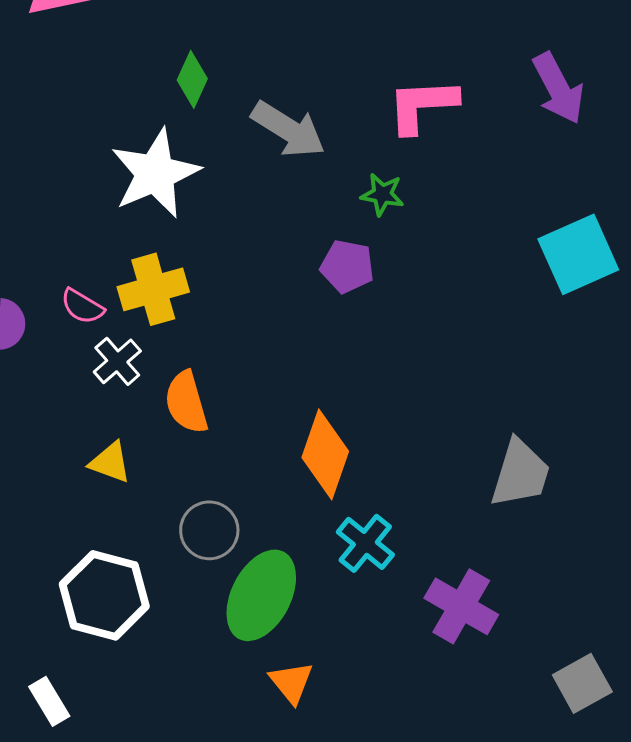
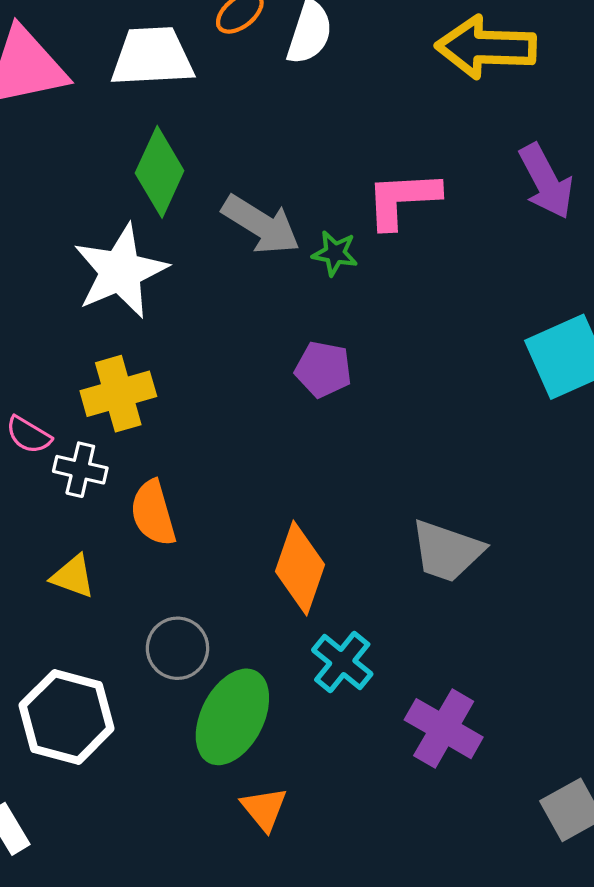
green diamond: (192, 79) -> (160, 172), size x1.5
green star: (382, 194) -> (335, 253), moved
pink semicircle: (82, 306) -> (29, 435), moved
white cross: (117, 361) -> (80, 470), turned -36
gray trapezoid: (520, 473) -> (447, 551), moved, turned 92

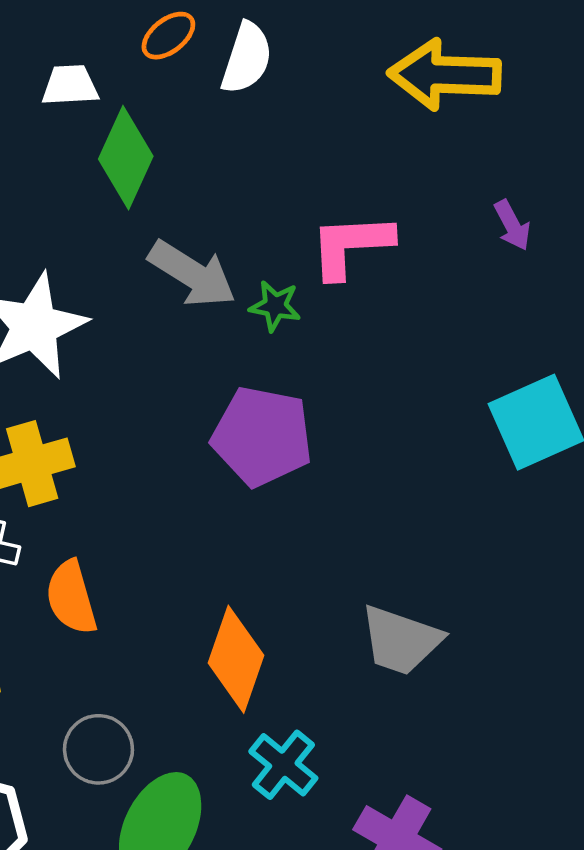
white trapezoid: (152, 57) -> (70, 85), size x0.6
green diamond: (160, 172) -> (126, 158), moved
purple arrow: (546, 181) -> (512, 225), size x0.6
purple pentagon: (323, 369) -> (262, 436), size x1.6

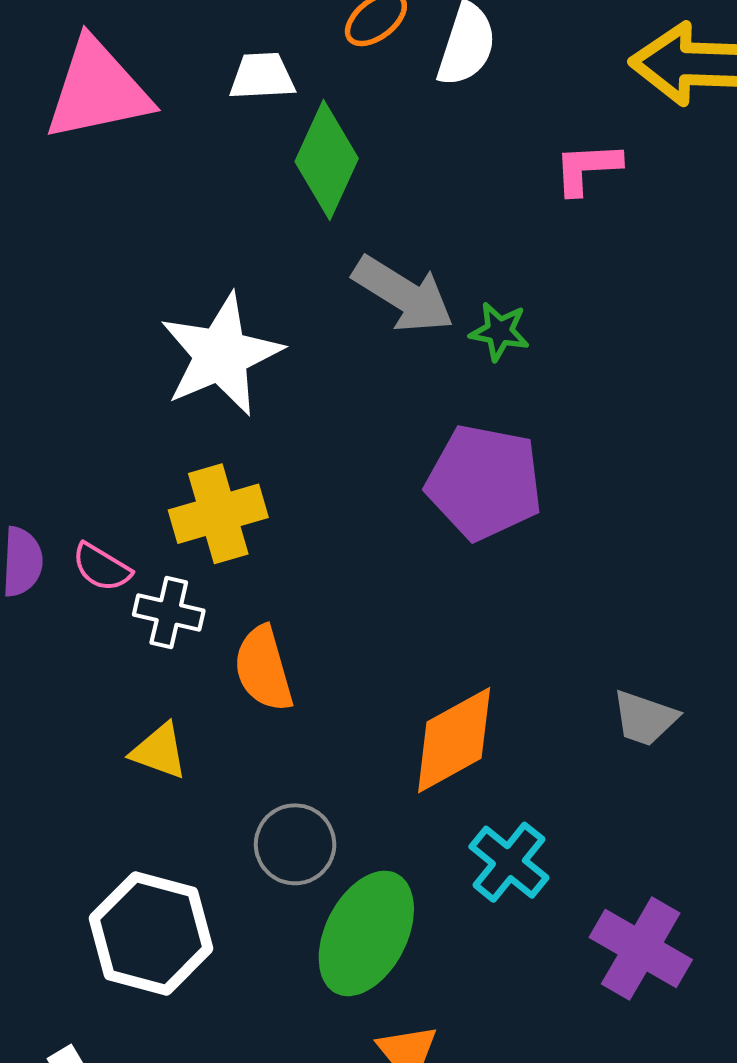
pink L-shape: (351, 245) -> (587, 168), moved, size x0.7
gray trapezoid: (401, 640) -> (645, 718), size x0.7
orange diamond: (236, 659) -> (454, 740), turned 42

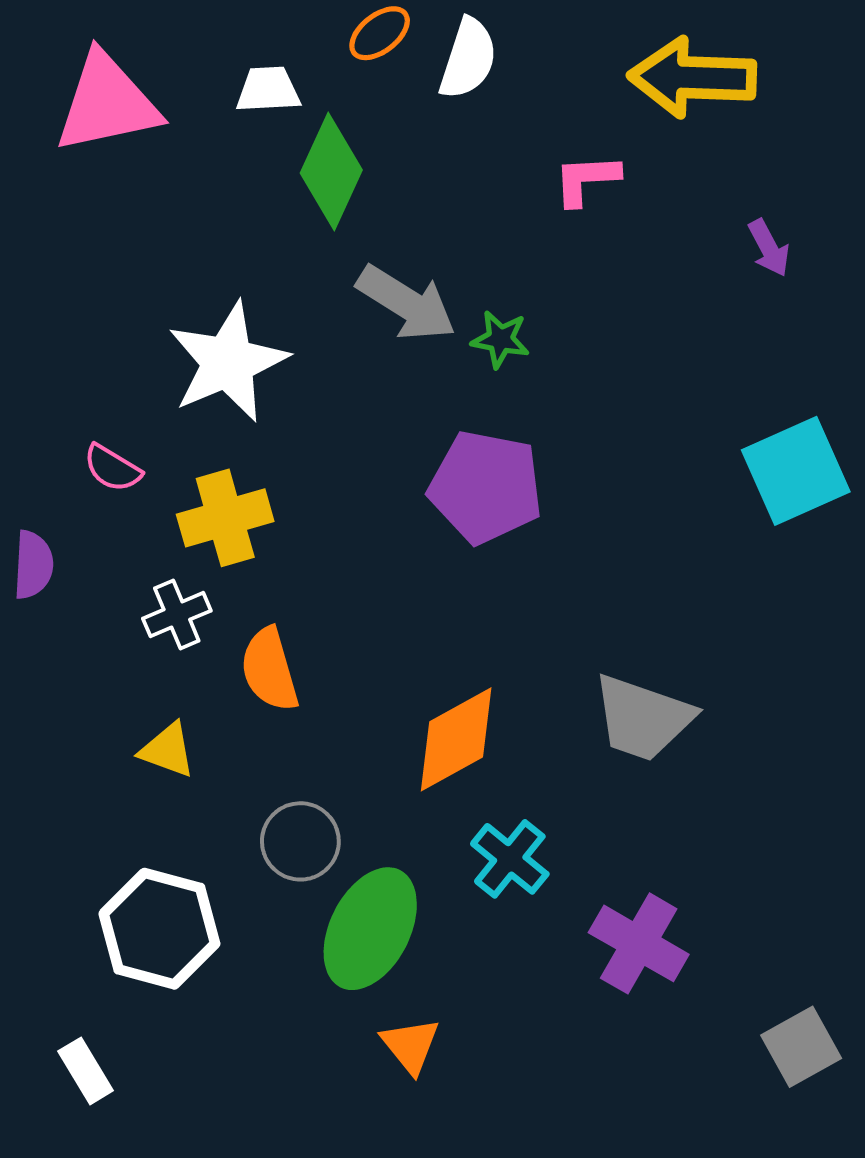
pink semicircle: (102, 567) -> (112, 468), moved
white cross: (169, 613) -> (177, 615), turned -36
gray trapezoid: (645, 718) -> (643, 718), size x1.6

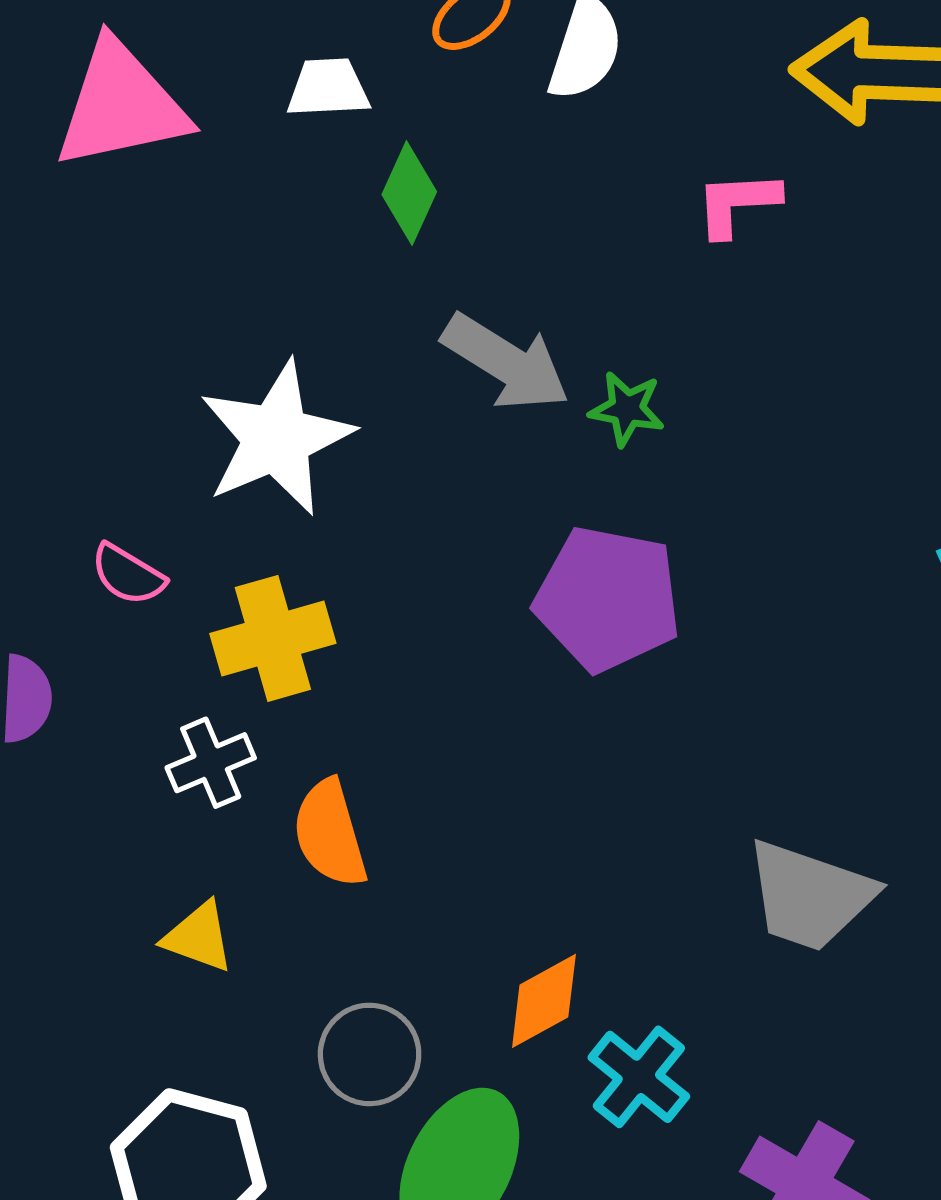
green diamond: (331, 171) -> (409, 193), size x0.7
orange diamond: (456, 739) -> (544, 1001), moved, size x0.7

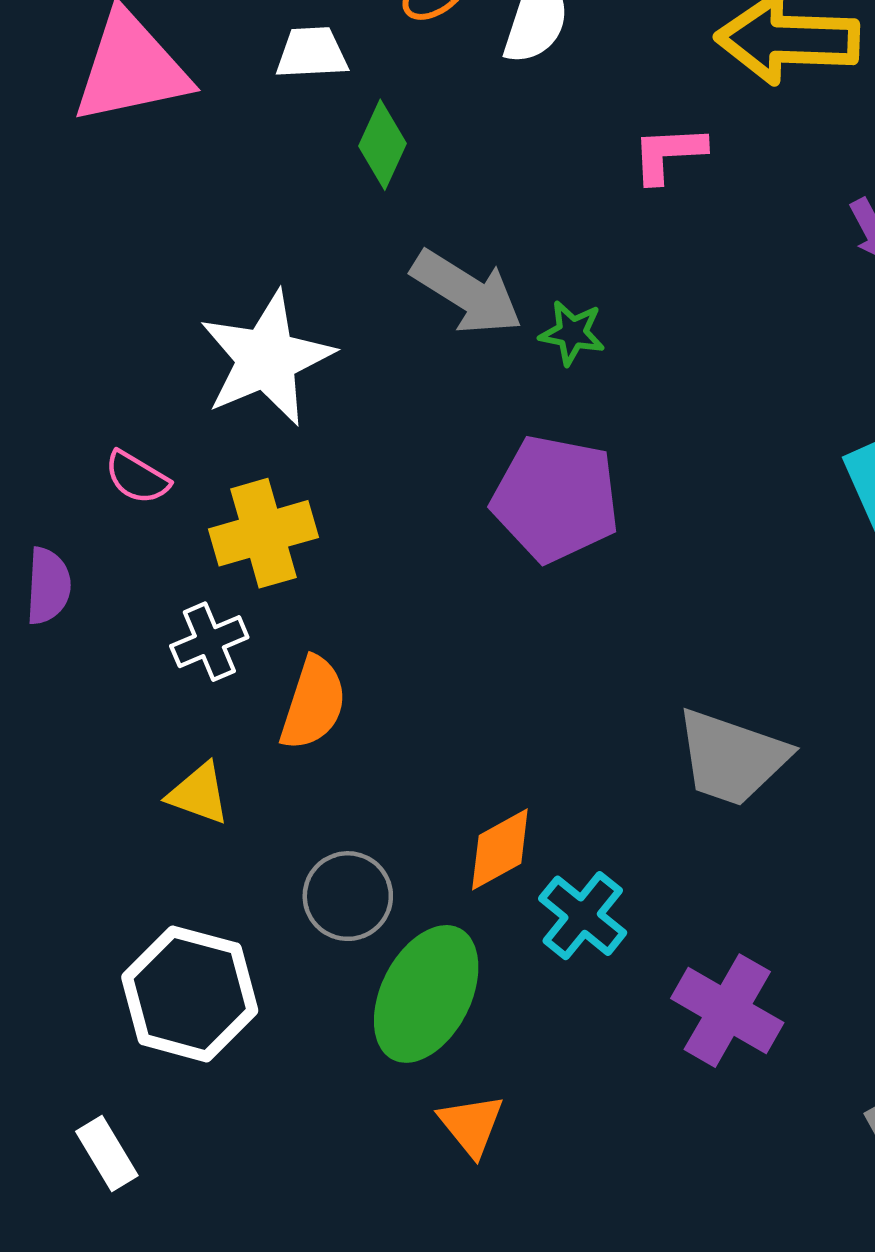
orange semicircle: (330, 833) -> (313, 703), turned -146

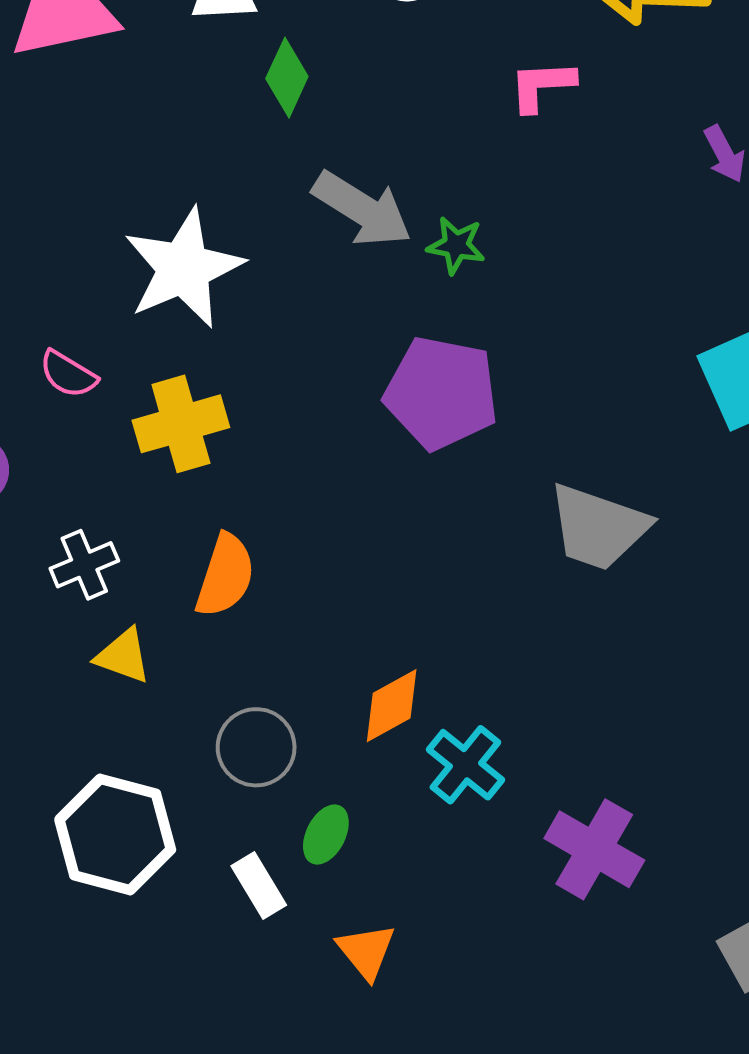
white cross: (209, 642) -> (84, 565), moved
gray trapezoid: (732, 758) -> (598, 527), moved
green ellipse: (426, 994) -> (326, 835), size x0.5
white rectangle: (107, 1154) -> (259, 886), moved

